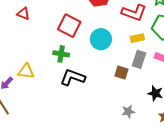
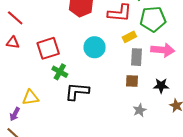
red square: (69, 26) -> (48, 48), moved, turned -30
green cross: (61, 54) -> (60, 72), turned 35
brown square: (121, 73) -> (132, 81), moved

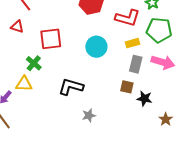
green cross: (60, 72) -> (34, 63), moved
black star: (161, 86) -> (144, 99), moved
gray star: (140, 110) -> (89, 115), moved

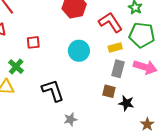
red L-shape: (128, 18) -> (110, 22), turned -140
red square: (51, 39) -> (33, 42), size x0.6
black L-shape: (71, 87) -> (53, 90), turned 55

